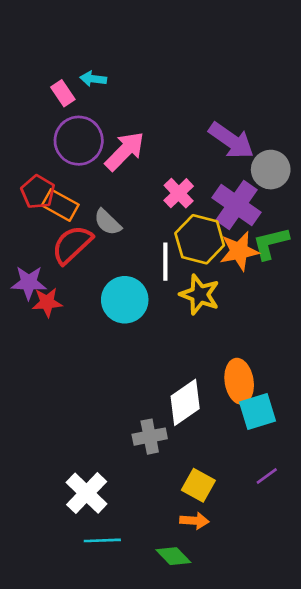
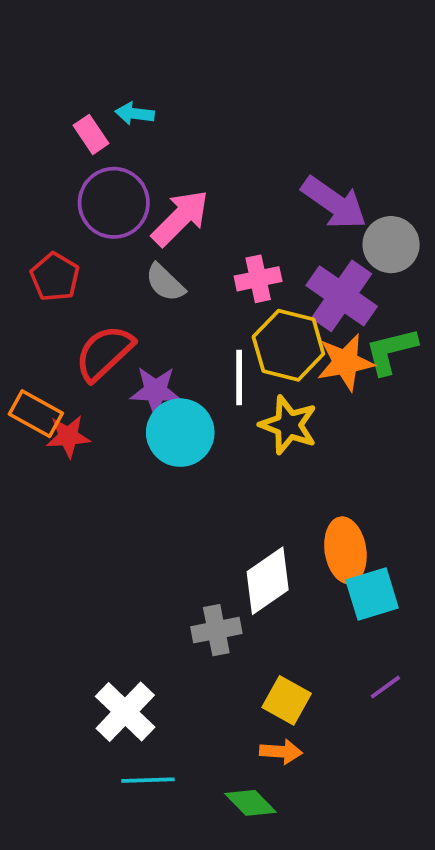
pink cross: (179, 193) -> (258, 279), turned 32
orange rectangle: (60, 205) -> (36, 414), moved
gray semicircle: (108, 222) -> (165, 283), moved
purple star: (29, 283) -> (156, 391), moved

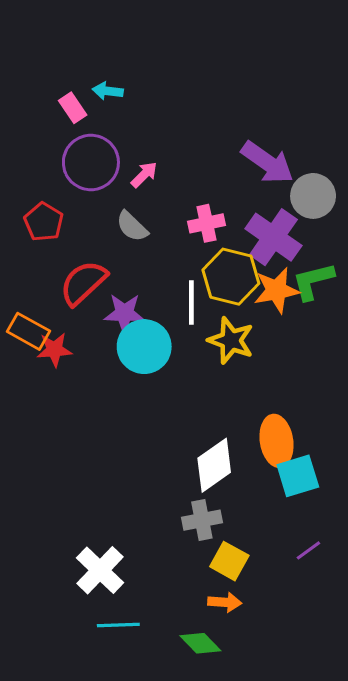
pink arrow: (180, 218) -> (144, 175), size x0.6
gray cross: (216, 630) -> (202, 520), moved

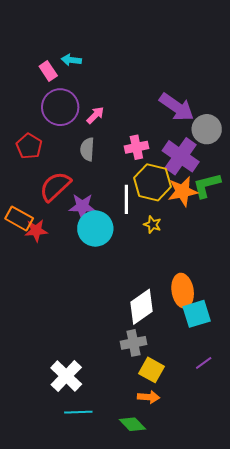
gray semicircle: (132, 226) -> (87, 149), turned 50
yellow star: (231, 340) -> (153, 224), size x0.6

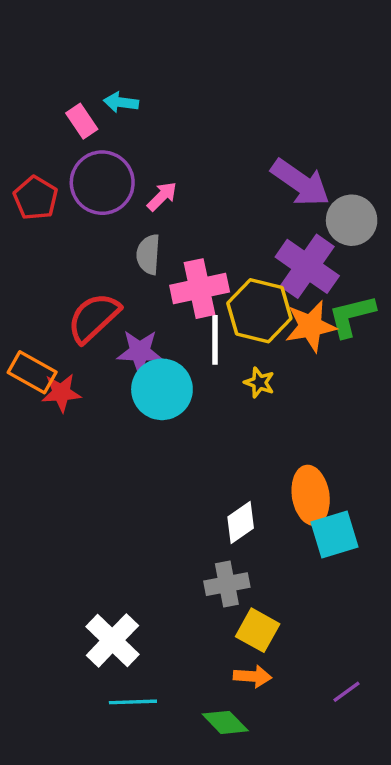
red pentagon: (29, 146) -> (36, 198), moved
pink cross: (136, 147) -> (200, 289), moved, size x1.4
white diamond: (141, 307) -> (241, 523), size x0.7
purple line: (204, 363) -> (346, 692), moved

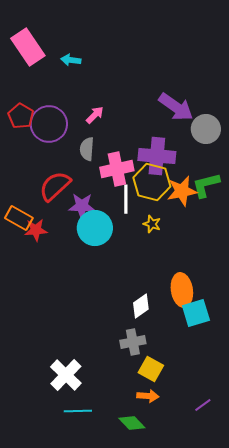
pink rectangle: (82, 121) -> (28, 47), moved, size x1.8
purple circle: (102, 183) -> (49, 124), moved
purple cross: (307, 266) -> (157, 156), moved, turned -30

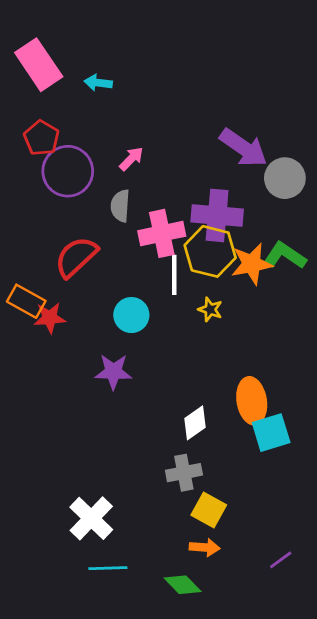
red pentagon: (21, 116) -> (41, 138), moved
green L-shape: (206, 185) -> (285, 256), turned 48
purple star: (82, 206) -> (113, 372), moved
cyan circle: (95, 228) -> (131, 315), size x0.7

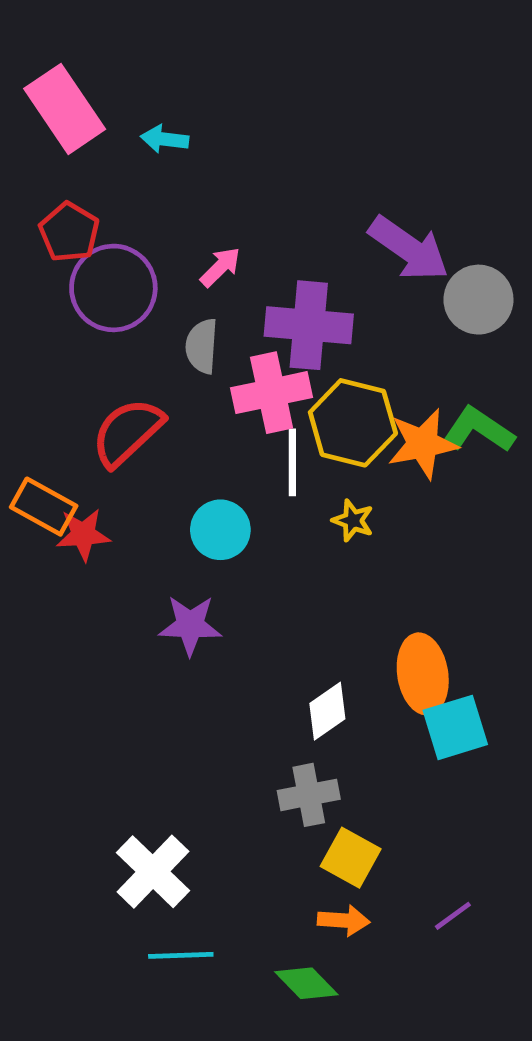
purple cross: (217, 215) -> (309, 325), moved
purple line: (281, 560) -> (453, 916), moved

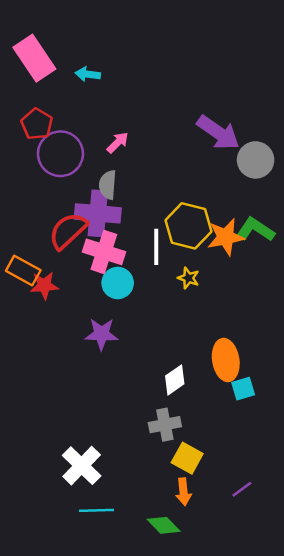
purple cross: (309, 325) -> (98, 213), moved
pink cross: (272, 393) -> (104, 252), moved, turned 30
cyan square: (455, 727) -> (243, 389), size x0.7
orange arrow: (344, 920) -> (183, 492), turned 80

